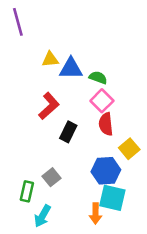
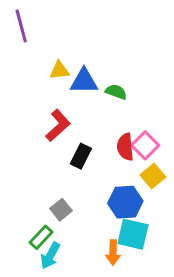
pink square: (102, 101) -> (145, 145), moved
green rectangle: (27, 191) -> (41, 237), moved, turned 30

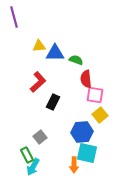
pink square: (145, 145) -> (95, 95), turned -36
red semicircle: (125, 147) -> (86, 79), moved
green rectangle: (41, 237) -> (27, 155), turned -70

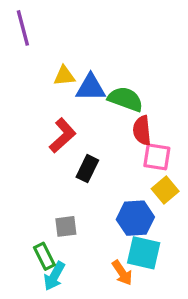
green semicircle: (76, 60) -> (125, 99), size x1.5
gray square: (40, 137) -> (66, 226), turned 32
orange arrow: (74, 165) -> (122, 273), turned -35

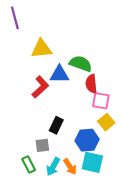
yellow triangle: (64, 76) -> (41, 49), size x1.5
blue triangle: (91, 87) -> (59, 74), moved
black rectangle: (87, 169) -> (56, 125), moved
orange arrow: (122, 273) -> (70, 167), moved
cyan arrow: (54, 276) -> (53, 167), moved

